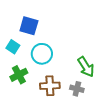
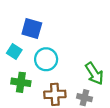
green cross: (19, 75) -> (21, 82), turned 36

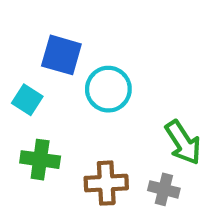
cyan circle: (46, 59) -> (108, 89), moved

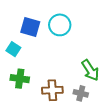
cyan circle: (108, 89) -> (60, 25), moved

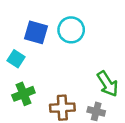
green cross: (20, 79) -> (23, 94), turned -30

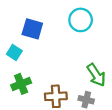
cyan circle: (71, 30) -> (81, 20), moved

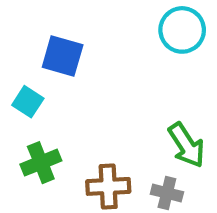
cyan circle: (81, 20) -> (182, 30), moved

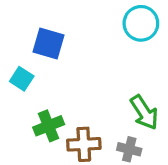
green cross: (41, 163) -> (49, 126), moved

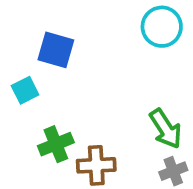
cyan square: (22, 79) -> (25, 90), turned 30
gray cross: (129, 149) -> (173, 171), moved, turned -35

